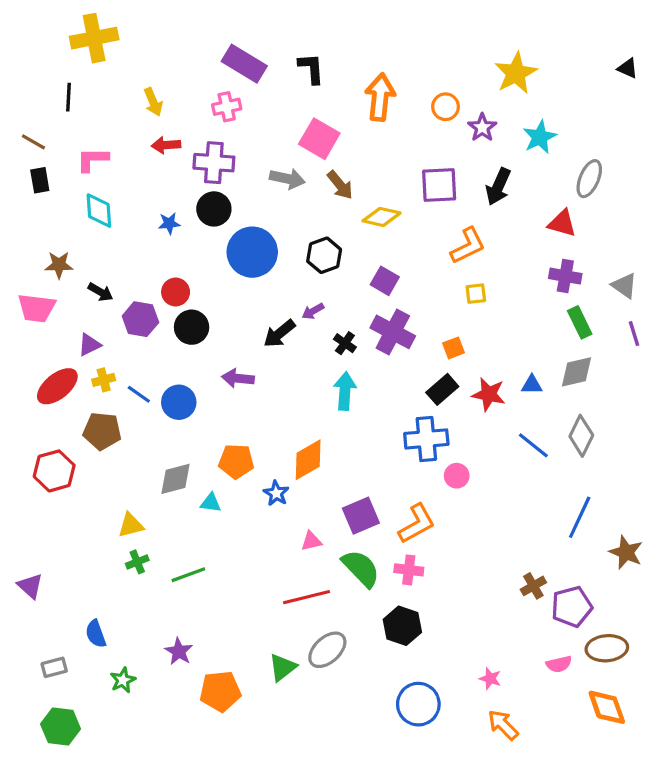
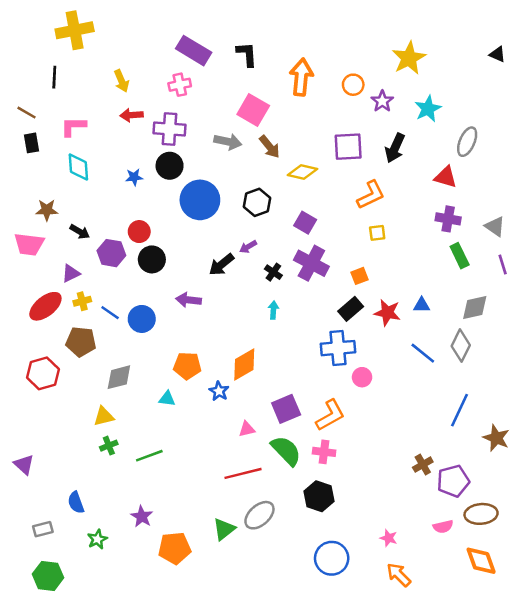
gray diamond: (576, 372) -> (475, 308), moved
cyan arrow: (345, 391) -> (273, 310), size x0.6
gray diamond: (176, 479) -> (119, 377), moved

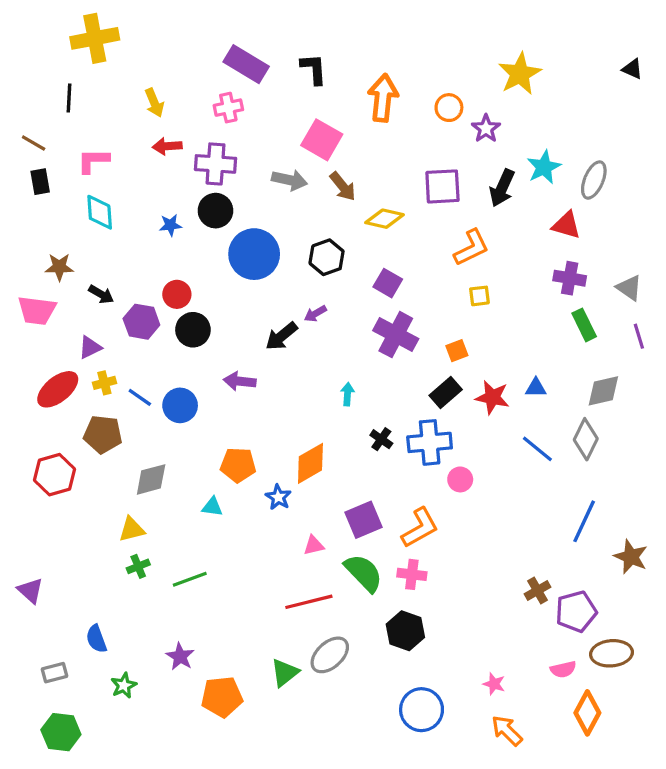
cyan star: (428, 109) -> (544, 167), moved
black cross: (273, 272) -> (381, 439), moved
orange diamond: (481, 561) -> (587, 713), moved, turned 48

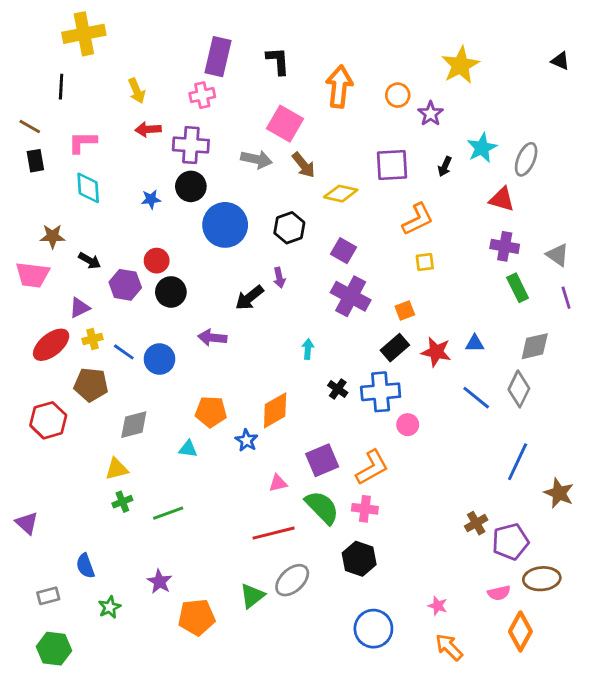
purple rectangle: (246, 64) -> (218, 57), turned 72
black arrow: (502, 188) -> (445, 166), size x0.6
purple arrow: (315, 314) -> (279, 278), turned -72

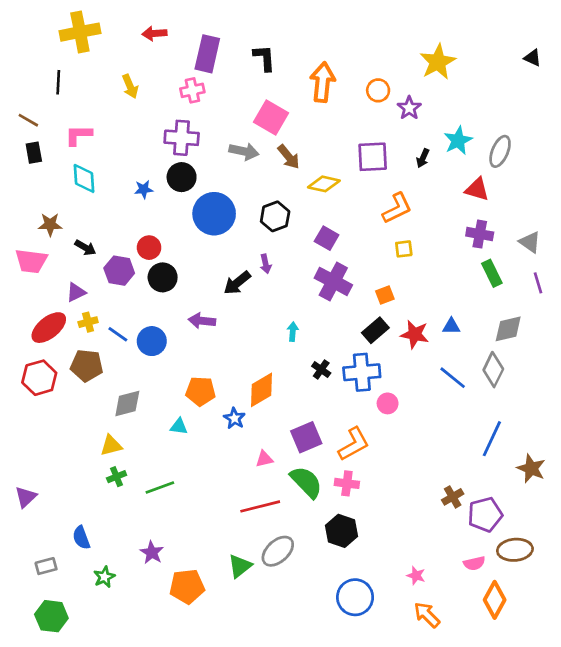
red arrow: (148, 129) -> (154, 33), moved
red hexagon: (48, 420) -> (39, 378), moved
purple triangle: (27, 523) -> (26, 497), turned 35

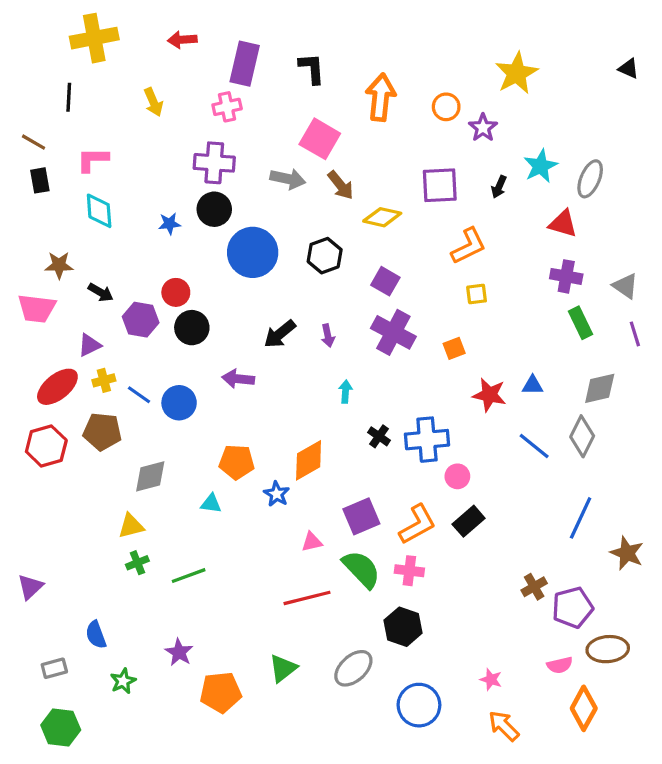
purple arrow: (266, 264) -> (328, 336), moved
black rectangle: (375, 330) -> (469, 521), moved
gray ellipse: (278, 551) -> (353, 668), moved

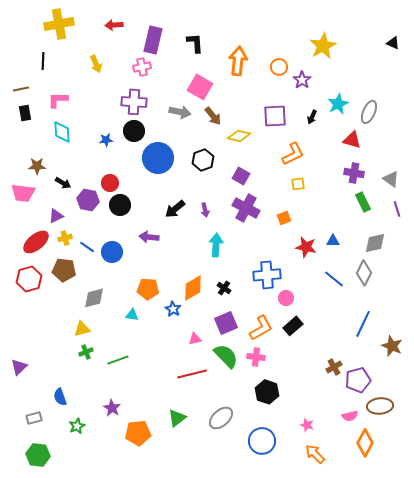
brown line: (33, 142) -> (21, 89), turned -42
cyan arrow: (345, 392) -> (216, 245), size x1.6
black cross: (379, 436) -> (224, 288), moved
black hexagon: (403, 627) -> (267, 392), moved

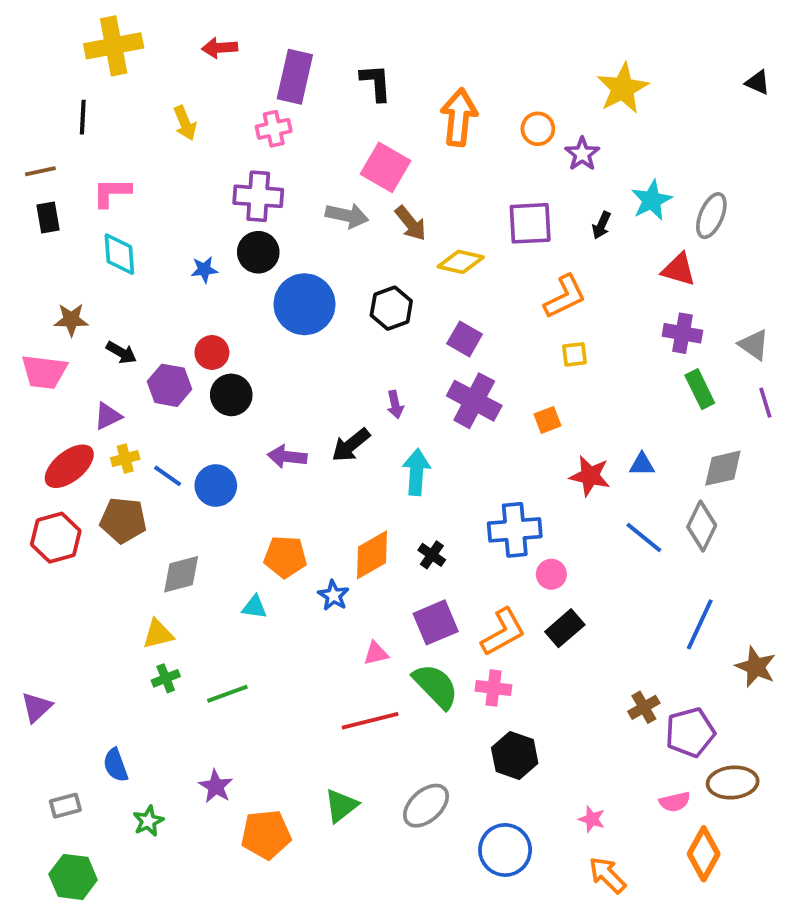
black arrow: (175, 209) -> (351, 445), moved

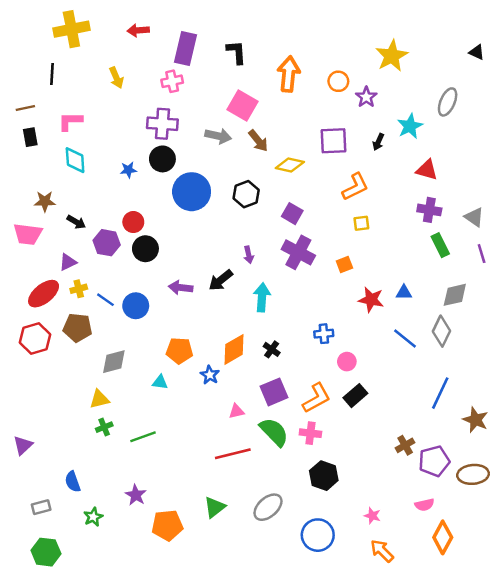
gray ellipse: (711, 216) -> (448, 102), moved
blue cross: (515, 530) -> (324, 334), size x0.6
brown ellipse: (733, 782) -> (473, 474), moved

